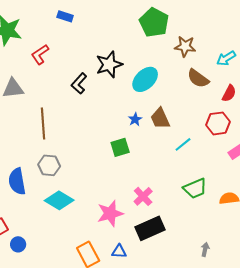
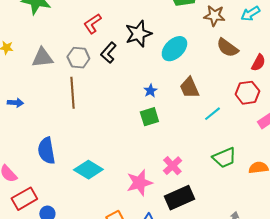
red L-shape: (40, 54) -> (92, 24), moved
cyan arrow: (226, 58) -> (250, 14), moved
blue star: (135, 119) -> (150, 91), moved
gray hexagon: (49, 165) -> (78, 58), moved

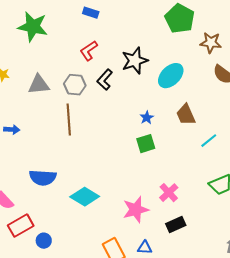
blue semicircle: (46, 151) -> (43, 178), turned -76
black rectangle: (179, 198) -> (176, 225), size x0.7

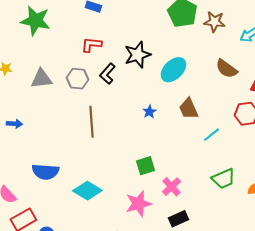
brown star: (211, 43) -> (214, 22), moved
red L-shape: (89, 51) -> (91, 45), turned 40
brown line: (69, 120) -> (91, 122), moved
green square: (146, 144) -> (145, 166), moved

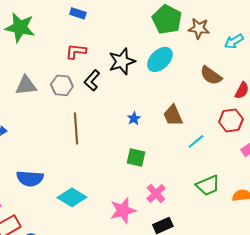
cyan ellipse: (173, 70) -> (160, 59), moved
green square: (145, 166) -> (136, 157), moved, turned 30

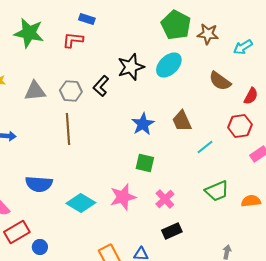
red L-shape: (76, 51) -> (73, 40), moved
blue star: (134, 118) -> (143, 124), size x1.6
brown line: (76, 128) -> (68, 129), moved
pink star: (123, 210) -> (123, 197), moved

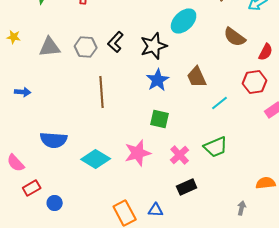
black star: (131, 67) -> (154, 46), moved
brown line: (68, 129) -> (102, 92), moved
green trapezoid: (217, 191) -> (216, 147), moved
orange semicircle: (251, 201) -> (266, 183), moved
red rectangle: (17, 232) -> (32, 188), size x0.7

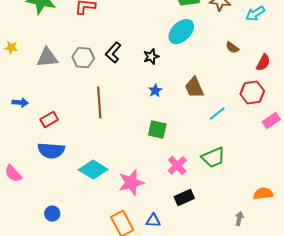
brown semicircle: (235, 37) -> (232, 48), size x0.6
black star: (154, 46) -> (151, 57), size x0.6
blue star: (158, 80) -> (155, 91), size x0.6
pink star: (138, 153) -> (131, 183), moved
red rectangle: (32, 188) -> (49, 120), moved

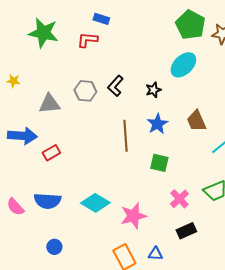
gray triangle: (47, 58) -> (49, 104), moved
blue star: (155, 91) -> (157, 124), size x1.5
blue arrow: (20, 103) -> (22, 136), size x1.8
brown line: (99, 103) -> (125, 136), moved
blue semicircle: (51, 151) -> (47, 201), moved

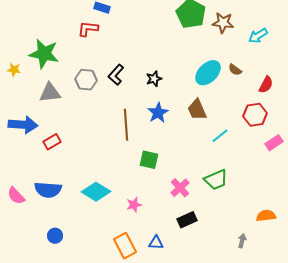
green star: (43, 33) -> (44, 54), moved
cyan ellipse: (183, 65) -> (208, 73), moved
green square: (159, 163) -> (149, 160), moved
pink star: (133, 216) -> (134, 205), size x0.6

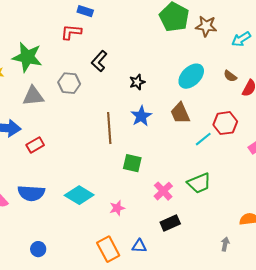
brown semicircle: (235, 70) -> (230, 76), moved
black L-shape: (116, 75) -> (99, 61), moved
red hexagon: (255, 115) -> (225, 123), moved
blue circle: (55, 236) -> (38, 249), moved

